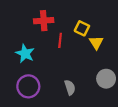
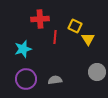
cyan star: (25, 54) -> (23, 49), turned 30
gray semicircle: (70, 87) -> (55, 80), moved, turned -80

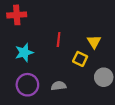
red cross: (40, 19) -> (17, 15), moved
yellow square: (75, 26) -> (80, 59), moved

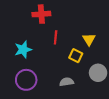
red cross: (17, 15) -> (41, 14), moved
gray semicircle: (59, 86) -> (67, 82), moved

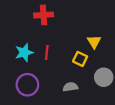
red line: (56, 37) -> (47, 52), moved

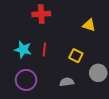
yellow triangle: (94, 42) -> (89, 25), moved, turned -40
cyan star: (24, 52) -> (23, 50), turned 30

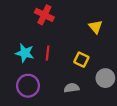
red cross: (41, 14) -> (44, 15), turned 30
yellow triangle: (89, 25) -> (96, 27), turned 32

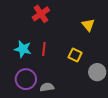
red cross: (44, 15) -> (41, 14), turned 30
gray semicircle: (72, 88) -> (47, 87), moved

